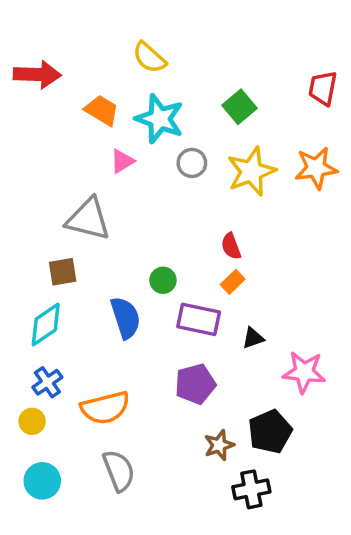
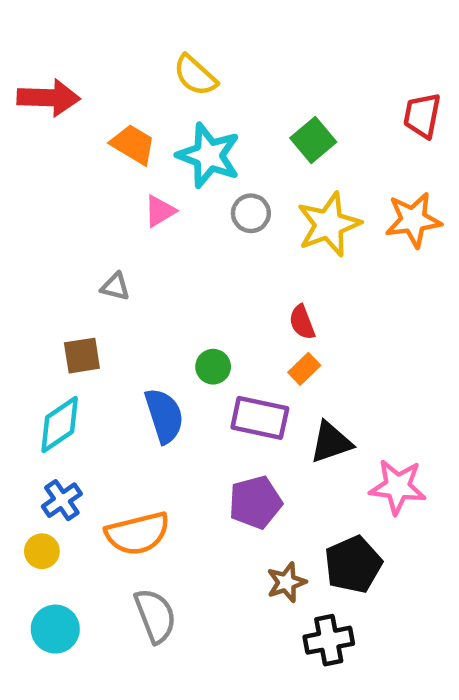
gray triangle: (88, 219) -> (115, 287), size x0.5
black triangle: (253, 338) -> (331, 442), size x1.5

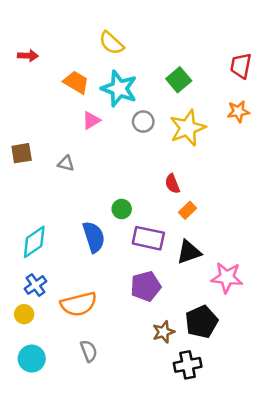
red arrow: (49, 98) -> (28, 56), size x0.6
orange star: (413, 220) -> (238, 111), moved, size x0.7
brown square: (82, 356) -> (22, 153), moved
orange rectangle: (304, 369) -> (188, 210), moved
gray semicircle: (155, 616) -> (89, 351), size x0.7

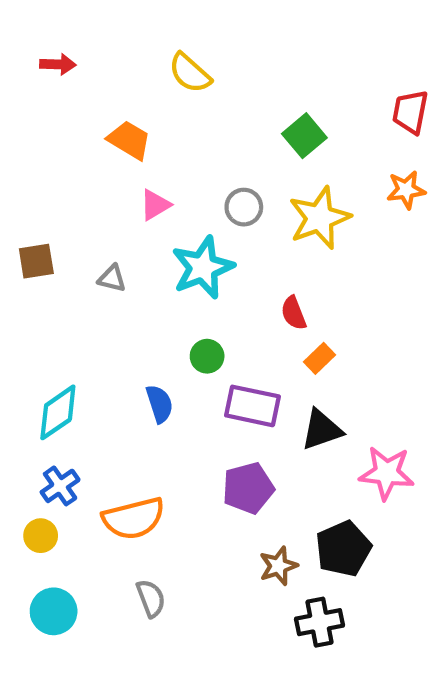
red arrow: (28, 56) -> (58, 64), moved
cyan star: (119, 89) -> (203, 268), moved, turned 30
blue semicircle: (94, 237) -> (160, 404), size x0.7

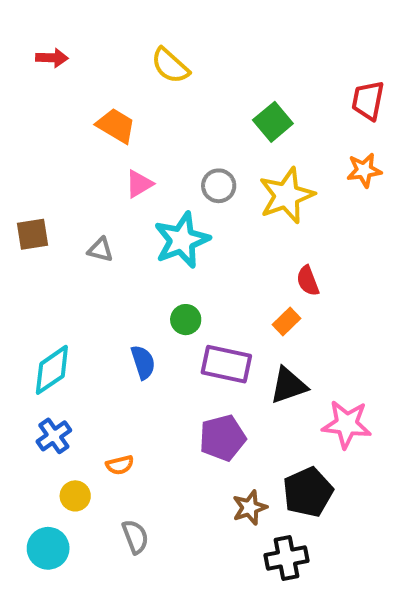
red semicircle: (294, 313) -> (308, 281), moved
orange semicircle: (134, 518) -> (120, 465), size x0.5
yellow circle: (41, 536) -> (75, 496), moved

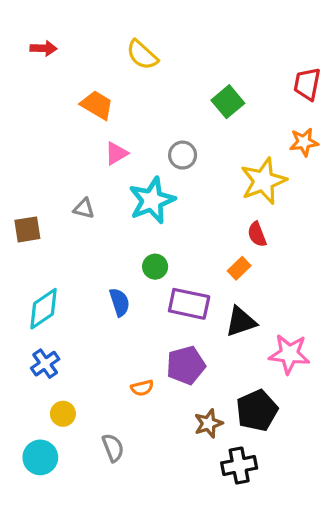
yellow star: (287, 195) -> (263, 181), moved
brown square: (33, 234) -> (27, 229), moved
orange semicircle: (120, 465) -> (142, 388), moved

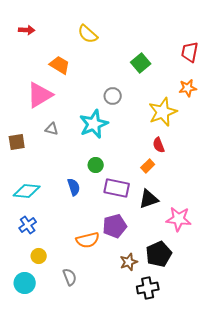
pink triangle: (116, 153) -> (40, 95), moved, size x1.8
cyan diamond: (44, 309) -> (27, 191), turned 40
orange semicircle: (142, 388) -> (88, 240), size x1.6

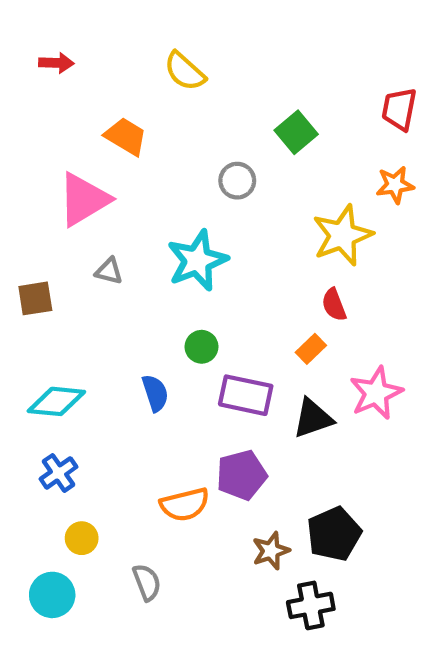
gray circle: (113, 96) -> (237, 181), moved
pink star: (179, 219) -> (376, 393), moved, turned -30

